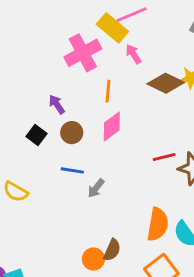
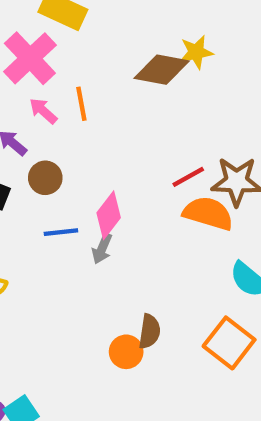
pink arrow: (133, 54) -> (43, 111), moved
pink diamond: (112, 127) -> (109, 215), moved
orange semicircle: (158, 224) -> (208, 213), moved, turned -68

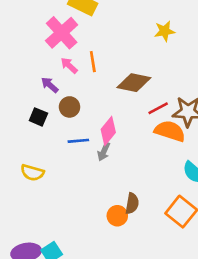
brown diamond: (162, 70) -> (134, 83), moved

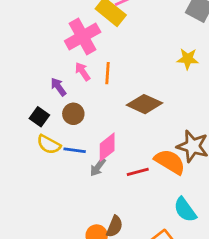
red line: (158, 108) -> (138, 172), moved
yellow semicircle: (32, 173) -> (49, 144), moved

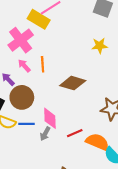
brown circle: (73, 114) -> (22, 97), size x1.5
pink diamond: (107, 147) -> (50, 118), turned -45
orange semicircle: (170, 162) -> (97, 142), moved

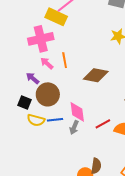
pink cross: (21, 40) -> (41, 39), turned 30

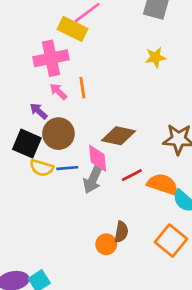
brown diamond: (96, 75) -> (118, 136), moved
black square: (25, 102) -> (27, 144), size x1.5
gray arrow: (74, 127) -> (93, 179), size x1.5

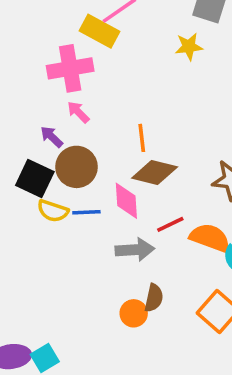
yellow star: (155, 57) -> (189, 47), moved
orange line: (82, 88) -> (142, 138), moved
gray arrow: (93, 179) -> (135, 250), moved, turned -120

